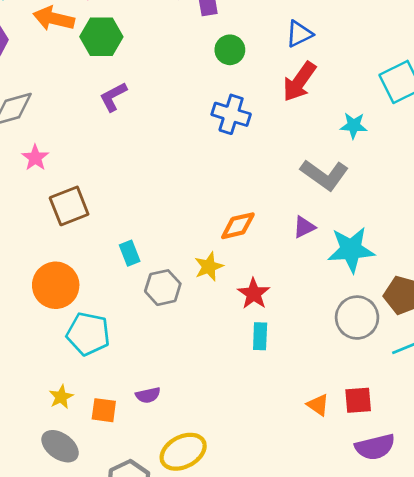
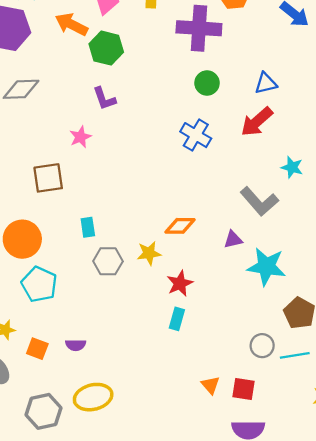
purple L-shape: (113, 97) -> (104, 99), turned -95
pink star: (35, 158) -> (80, 137), moved
gray circle: (357, 318) -> (262, 346), moved, size x0.7

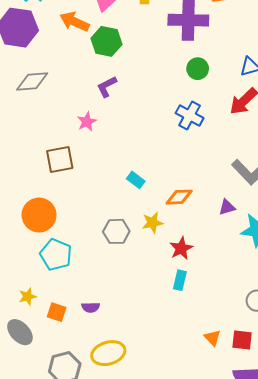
purple L-shape: (104, 99) -> (107, 87), turned 85
cyan rectangle: (88, 227) -> (136, 180), moved, turned -42

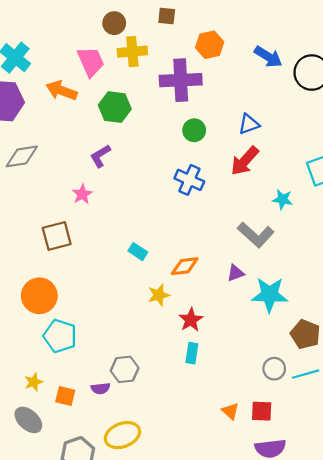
green hexagon: (106, 41) -> (115, 107), moved
gray hexagon: (116, 231) -> (125, 369), moved

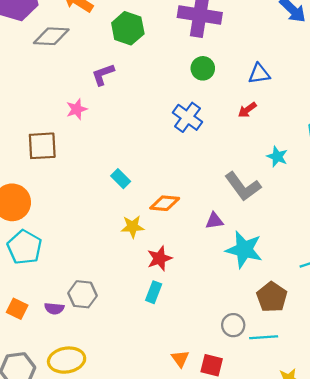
gray diamond: (22, 156) -> (51, 36), moved
red arrow: (245, 161) -> (247, 110), size x0.6

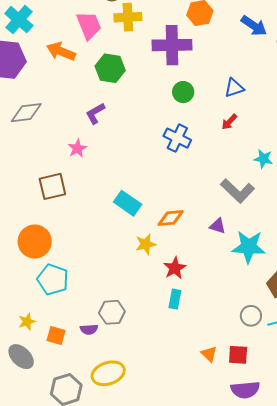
gray diamond: (51, 36) -> (26, 113), moved
cyan rectangle: (121, 179) -> (128, 203), size x1.5
purple triangle: (214, 221) -> (218, 226), turned 36

